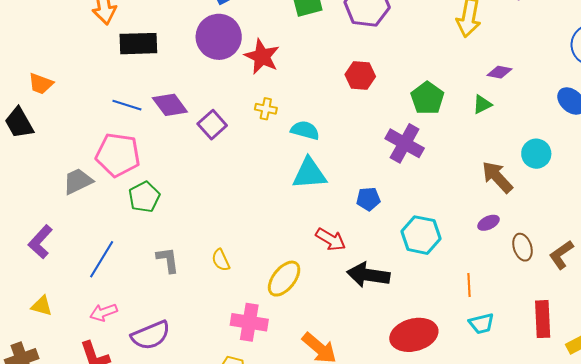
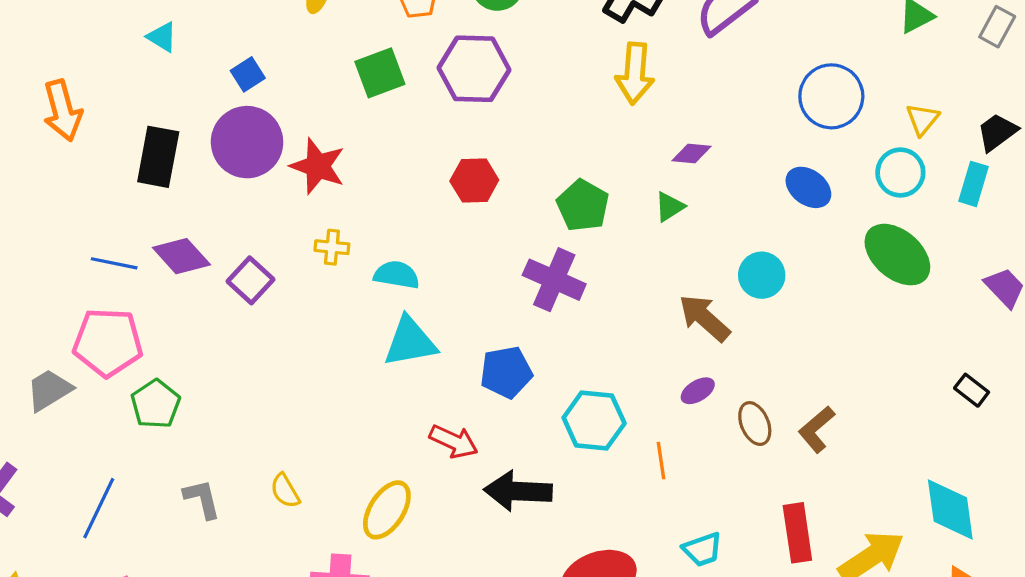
black rectangle: (138, 44) -> (158, 157), moved, turned -72
blue pentagon: (368, 199) -> (506, 372), size x1.4
orange line: (469, 285) -> (661, 461), moved

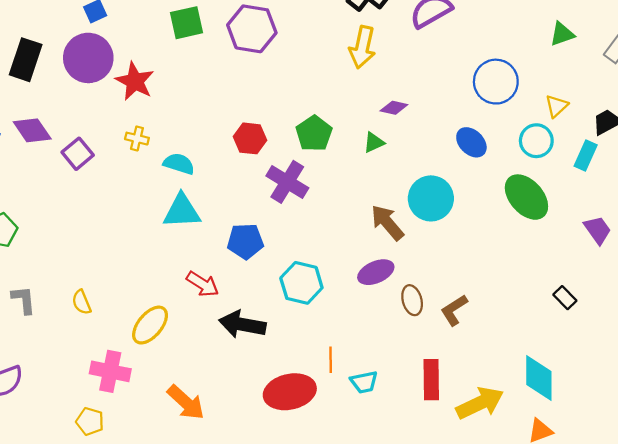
red hexagon: (474, 181) -> (250, 138), moved
cyan circle: (762, 275) -> (431, 198), size x1.4
purple ellipse: (698, 391) -> (376, 272), size x1.5
orange line: (661, 461) -> (331, 360), moved

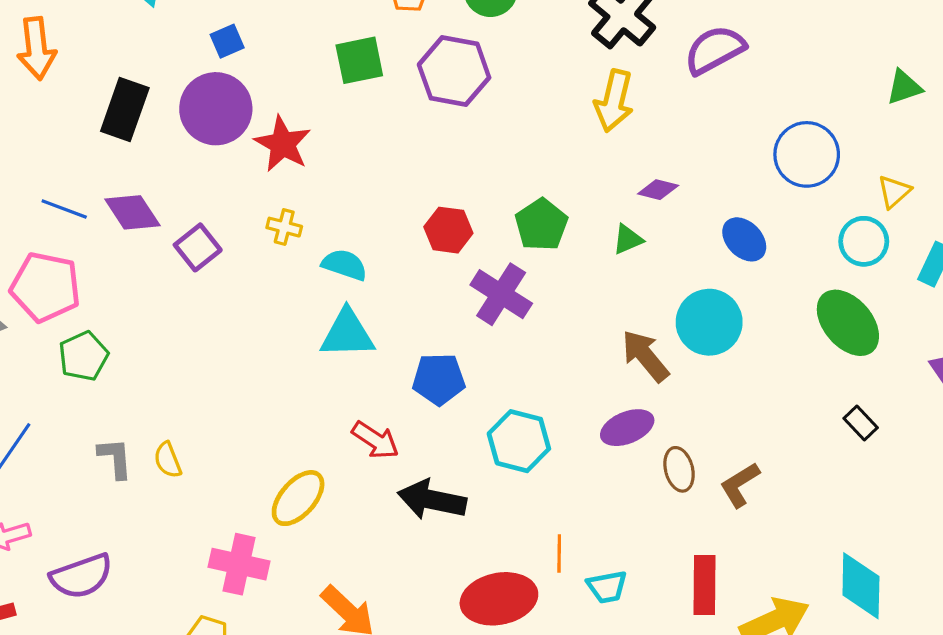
blue ellipse: (471, 142) -> (744, 239), moved
black rectangle: (565, 298) -> (861, 423), moved
yellow semicircle: (82, 302) -> (168, 460), moved

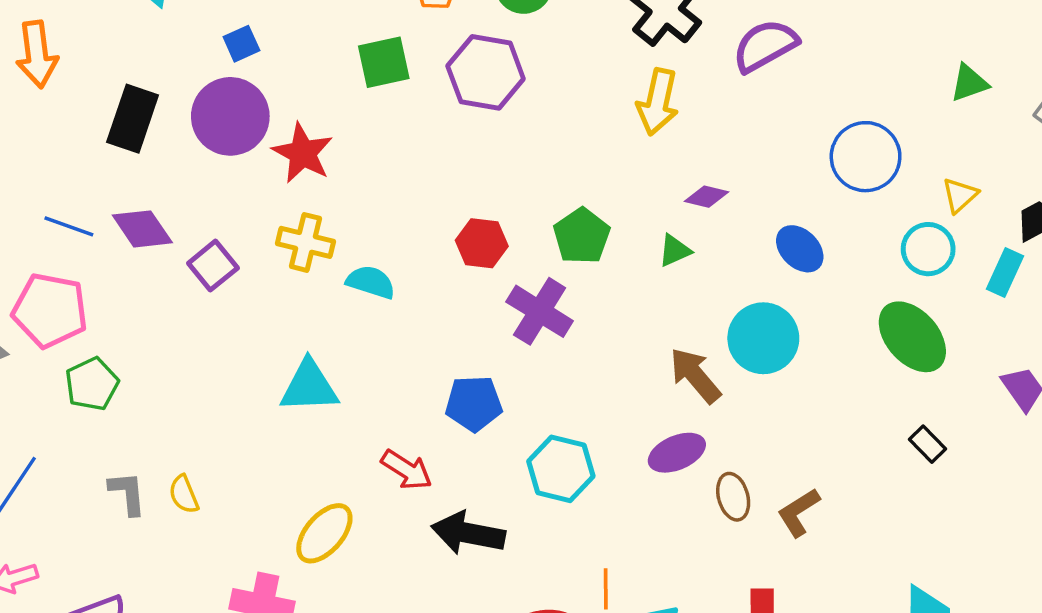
yellow cross: (284, 227) -> (306, 242), size x1.5
cyan triangle: (347, 334) -> (309, 387), moved

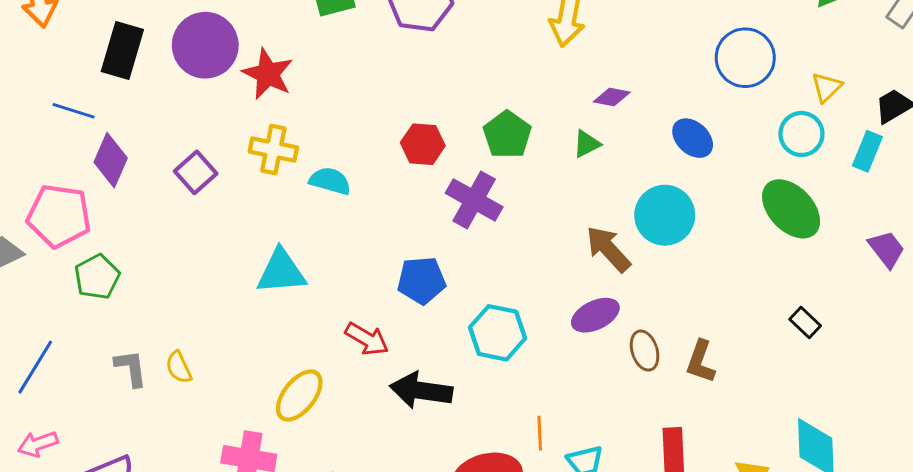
blue line: (69, 226) -> (74, 111), moved
purple diamond: (142, 229) -> (111, 160), moved, turned 60
black rectangle: (927, 444) -> (805, 323), moved
brown L-shape: (799, 512) -> (701, 362), turned -36

